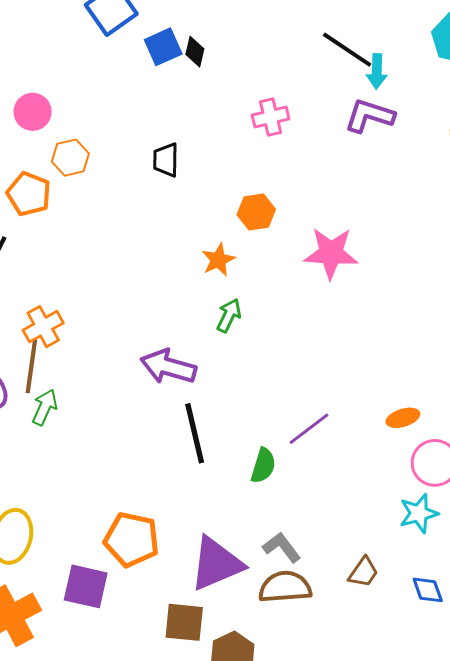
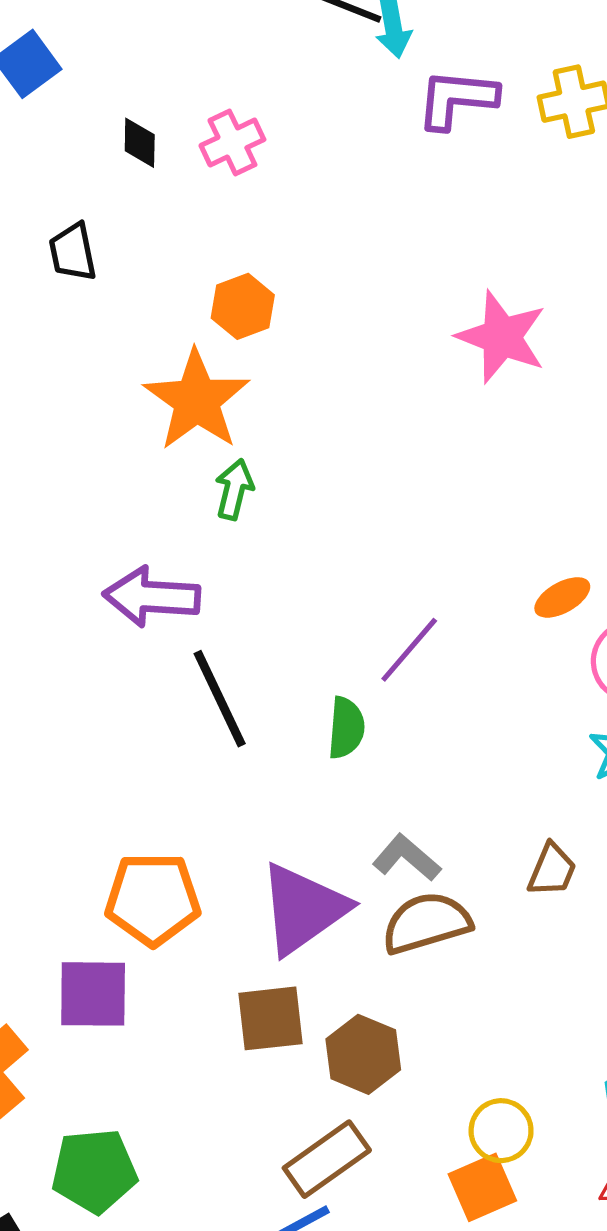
black diamond: (195, 52) -> (140, 143), moved
purple L-shape: (369, 116) -> (457, 99), moved
pink star: (331, 253) -> (502, 337), moved, turned 30
orange star: (218, 260) -> (197, 400), size x1.8

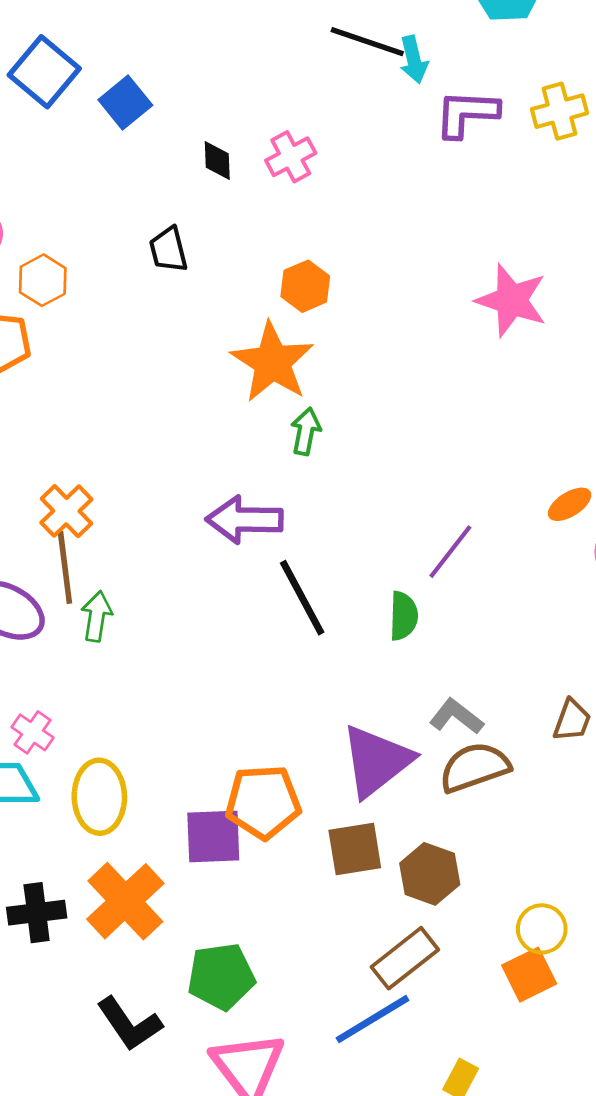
orange pentagon: (153, 899) -> (263, 802), moved

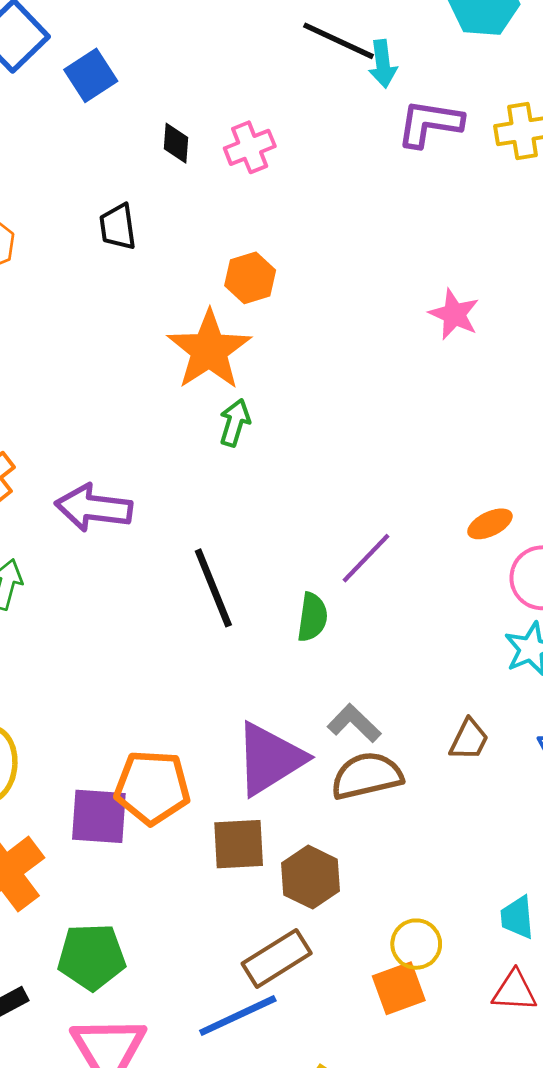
pink star: (511, 300) -> (454, 314), size x0.7
purple arrow: (244, 520) -> (94, 508), moved

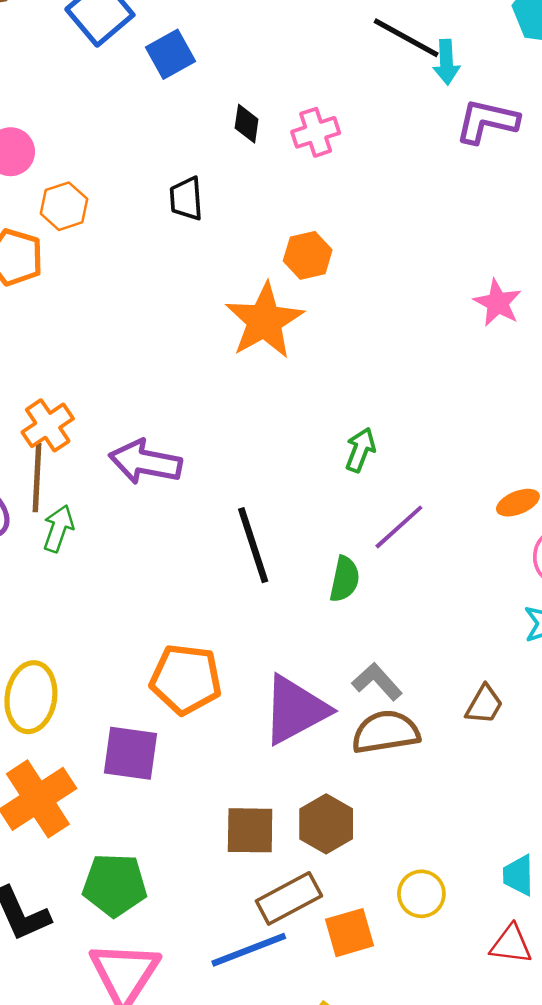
green arrow: (235, 423) -> (360, 450), moved
orange pentagon: (152, 787) -> (186, 679), moved
brown square: (239, 844) -> (250, 830), moved
orange square: (399, 988) -> (349, 933), moved

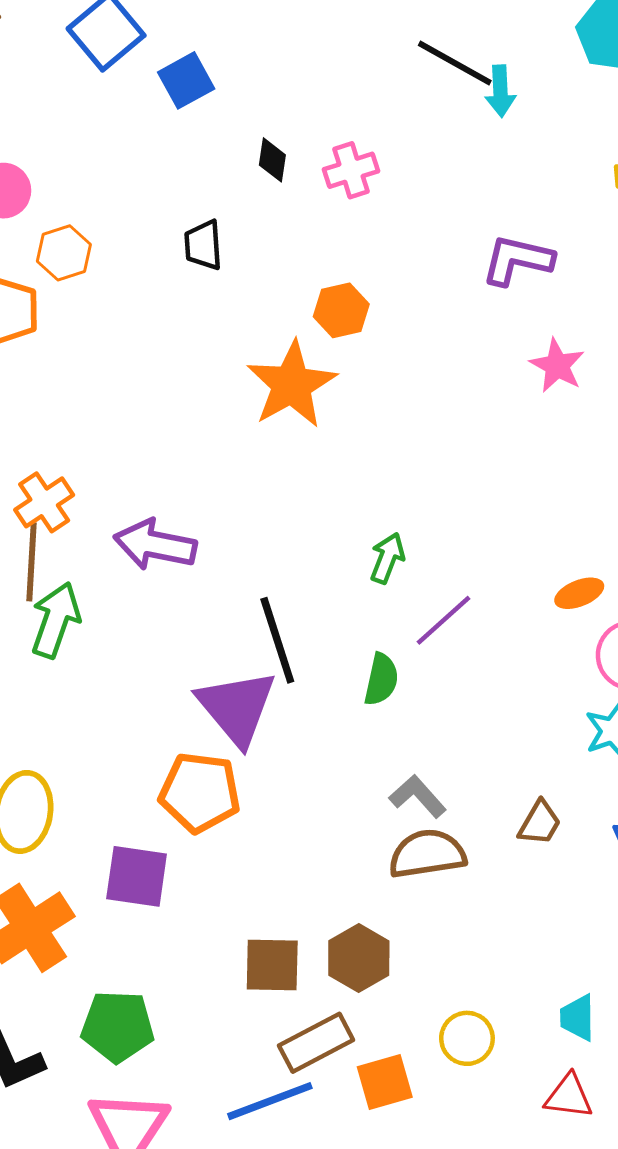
purple L-shape: (487, 121) -> (517, 260), moved
green arrow: (360, 450) -> (387, 558), moved
green arrow: (58, 528) -> (56, 620), size x1.4
purple triangle: (295, 710) -> (237, 707), moved, turned -42

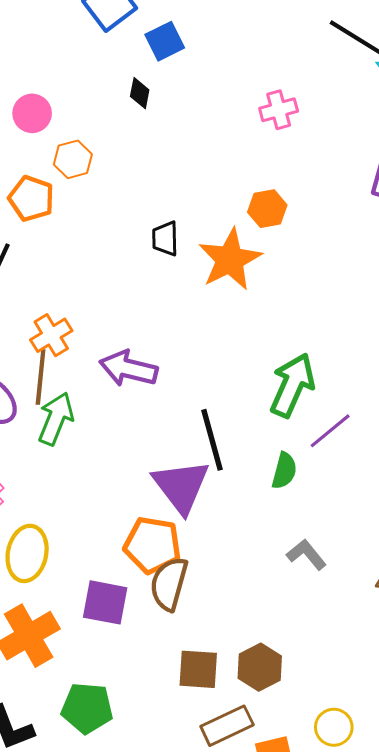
black diamond: (272, 160) -> (140, 93), moved
black trapezoid: (203, 245) -> (165, 239), moved
green arrow: (387, 558) -> (292, 385), size x1.8
brown semicircle: (427, 854) -> (169, 584), moved, turned -68

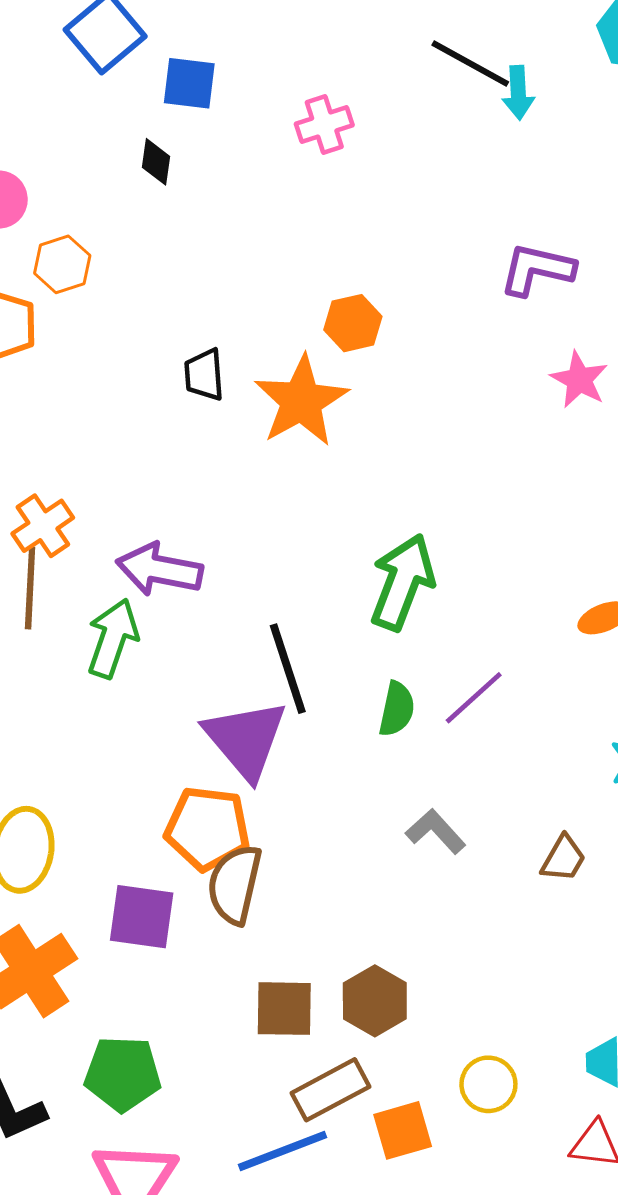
blue square: (165, 41) -> (189, 83), turned 36
pink cross: (279, 110) -> (324, 125), moved
green arrow: (56, 419) -> (113, 638), moved
purple line: (330, 431) -> (474, 698), moved

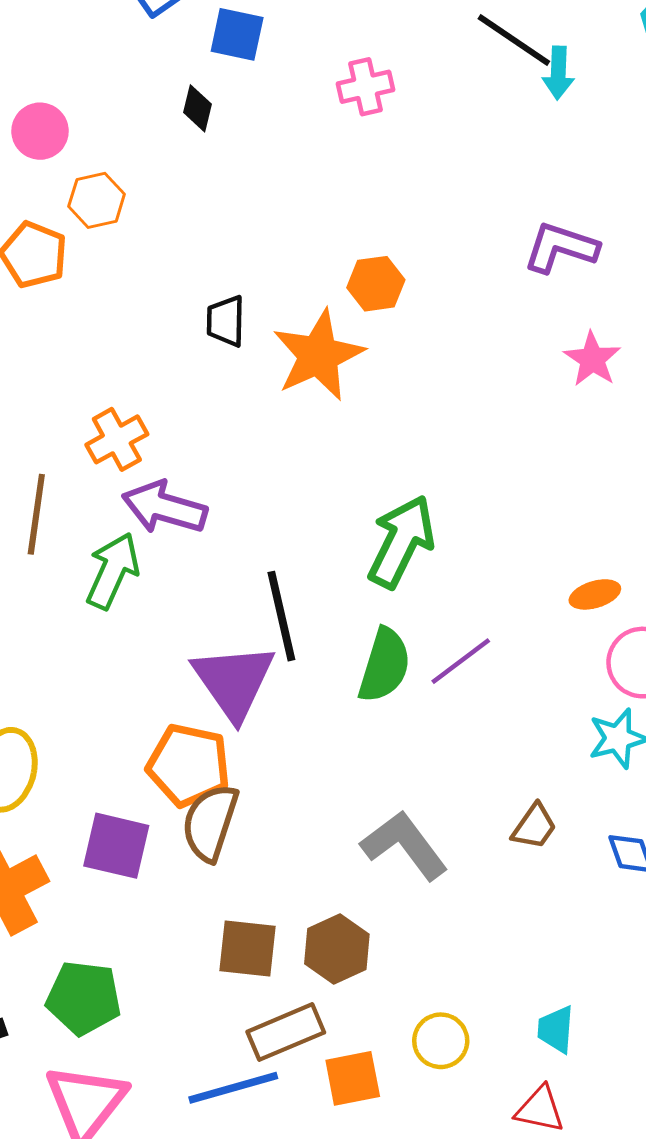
orange cross: (43, 526) -> (117, 439), moved
green semicircle: (397, 709) -> (384, 665), size x1.4
gray L-shape: (436, 831) -> (404, 845), moved, size x1.5

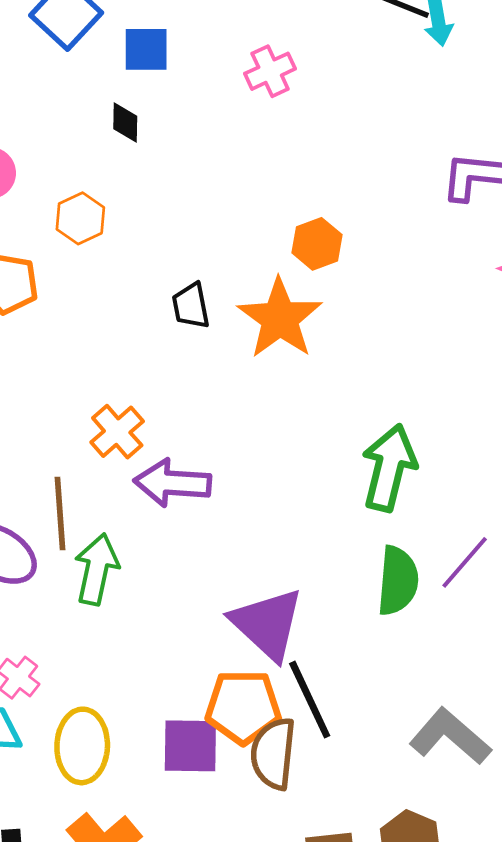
orange hexagon: (97, 200) -> (80, 218), moved
green arrow: (113, 571) -> (97, 569), moved
black line: (281, 616) -> (310, 700), moved
purple square: (116, 846) -> (190, 746), moved

